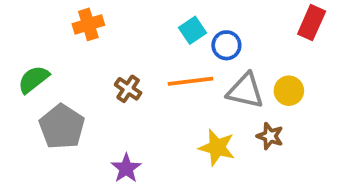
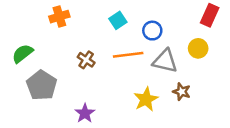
cyan square: (192, 30) -> (118, 20), moved
yellow circle: (289, 91) -> (198, 48), moved
yellow star: (217, 147) -> (146, 99), turned 30

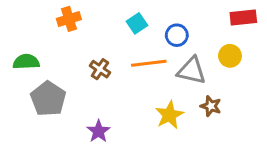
red rectangle: (210, 15) -> (243, 17), turned 60
green semicircle: (22, 53) -> (26, 62), turned 35

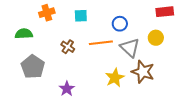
cyan square: (137, 23) -> (81, 16), moved, turned 32
green semicircle: (26, 62) -> (24, 34), moved
gray triangle: (192, 71) -> (130, 48), turned 30
brown star: (211, 106) -> (143, 72), size x1.6

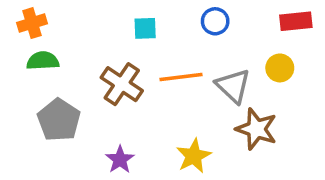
orange cross: (47, 13) -> (32, 23), moved
blue circle: (120, 24) -> (215, 21), moved
brown cross: (68, 47) -> (122, 84), size x1.6
yellow star: (115, 78) -> (194, 156), moved

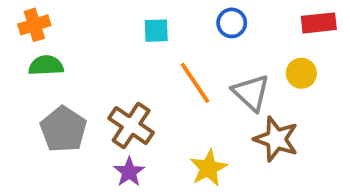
orange line: (181, 77) -> (195, 83), turned 63
brown cross: (122, 84) -> (131, 125), moved

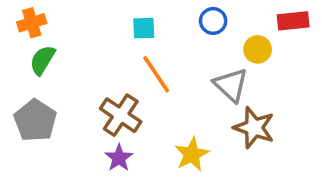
green semicircle: (46, 65) -> (42, 60), turned -56
yellow circle: (301, 73) -> (258, 49), moved
orange line: (195, 83) -> (156, 74), moved
gray pentagon: (63, 129) -> (35, 121), moved

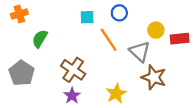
blue circle: (213, 21) -> (119, 13), moved
red rectangle: (293, 21) -> (180, 39), moved
green semicircle: (42, 60) -> (40, 39), moved
orange line: (156, 74) -> (109, 40), moved

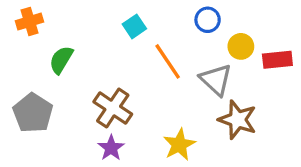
blue circle: (119, 13) -> (208, 20), moved
cyan square: (87, 17) -> (134, 26), turned -32

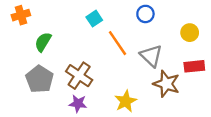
yellow circle: (241, 46) -> (190, 33), moved
red rectangle: (277, 60) -> (194, 66), moved
gray pentagon: (33, 113) -> (40, 79), moved
purple star: (111, 148) -> (78, 104), turned -30

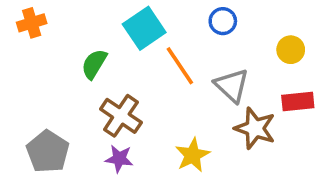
cyan square: (94, 19) -> (144, 28), size x1.6
green semicircle: (43, 42) -> (94, 64), moved
gray pentagon: (40, 79) -> (48, 152), moved

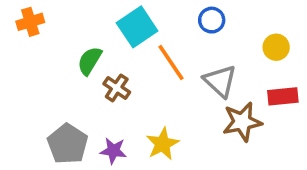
brown cross: (121, 116) -> (117, 88), moved, size x0.7
brown star: (255, 128) -> (242, 122), turned -30
gray pentagon: (48, 152) -> (68, 144), moved
yellow star: (192, 155) -> (163, 144), moved

